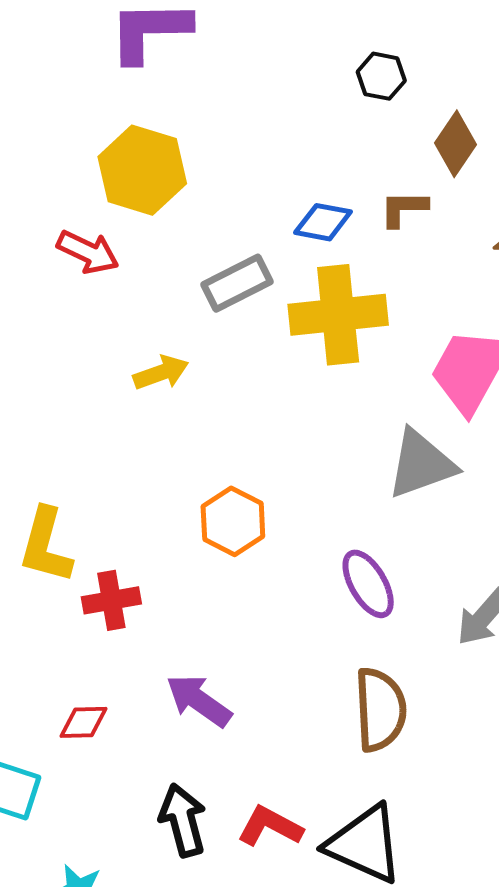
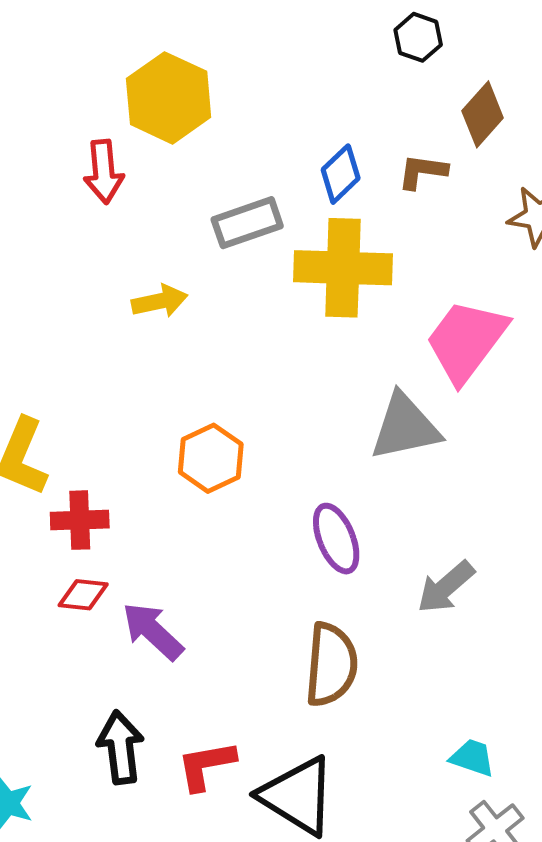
blue diamond: (323, 222) -> (341, 174), turned -62
red arrow: (88, 252) -> (104, 172), turned 52
red diamond: (83, 722) -> (83, 595), moved
red L-shape: (270, 826) -> (206, 765), turned -46

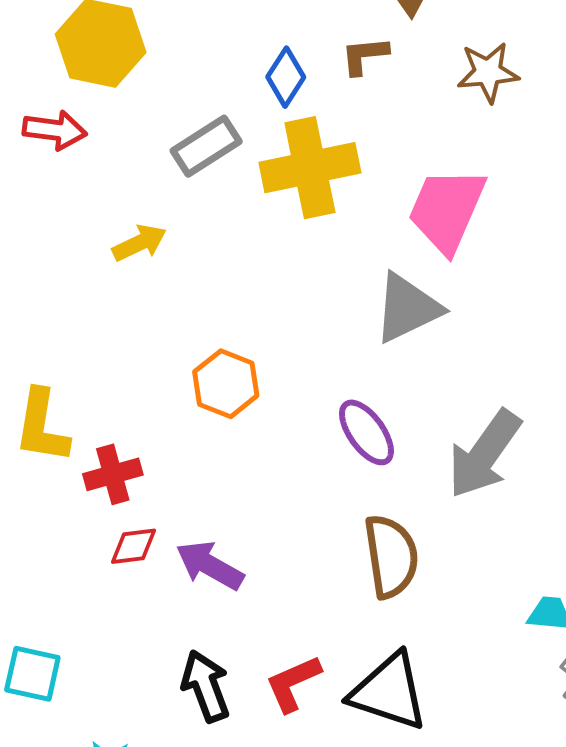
red arrow: (104, 172) -> (55, 130), turned -64
gray arrow: (446, 587) -> (484, 454), size x1.5

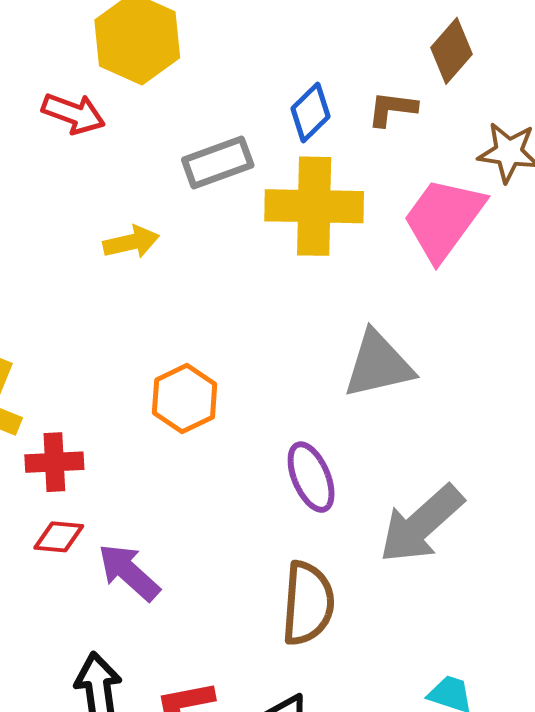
pink trapezoid: (447, 210) -> (444, 219), moved

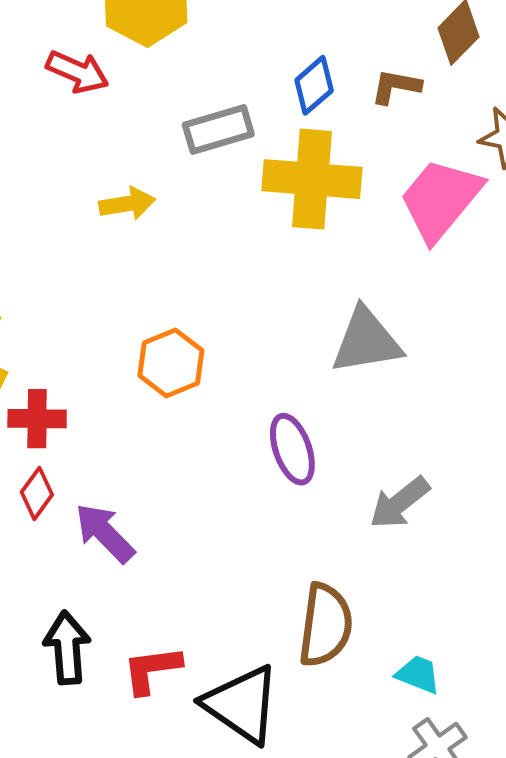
gray arrow: (421, 524) -> (400, 503), size x0.7
red diamond: (59, 537) -> (37, 493), turned -63
brown semicircle: (308, 603) -> (325, 625), moved

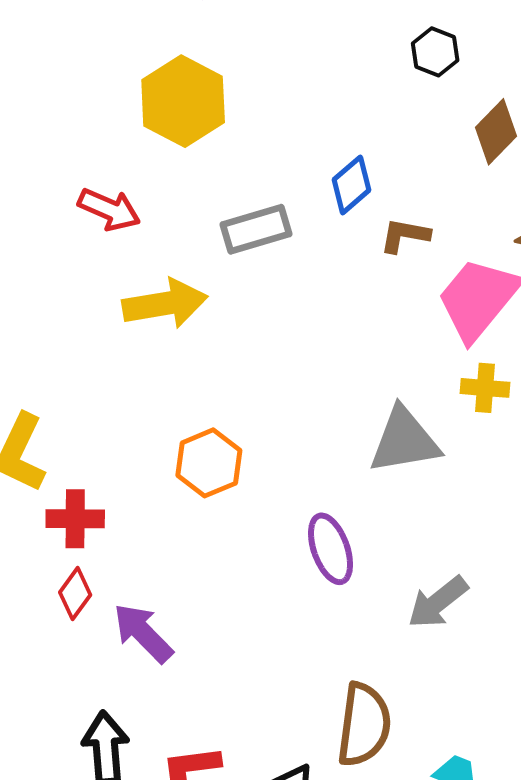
red arrow: (77, 72) -> (109, 209), moved
brown L-shape: (396, 87) -> (405, 235), moved
yellow cross: (312, 179) -> (485, 388), moved, size x0.5
yellow arrow: (127, 204) -> (165, 304), size x1.5

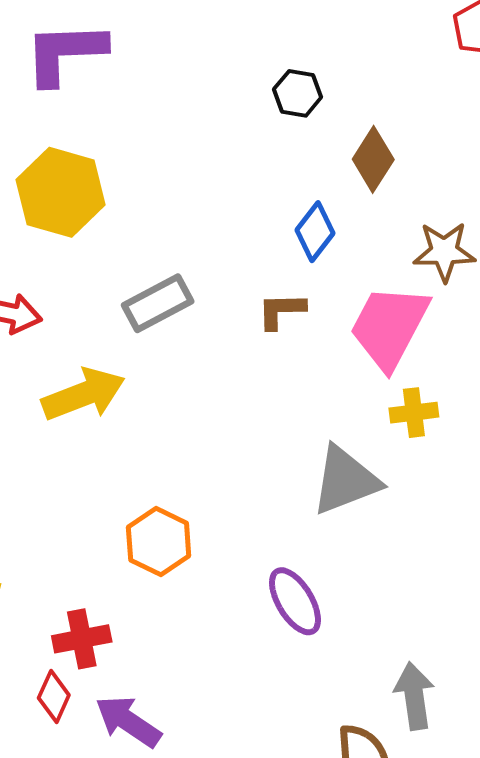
blue diamond: (352, 185) -> (315, 232), moved
brown L-shape: (405, 235) -> (281, 311), moved
red cross: (75, 519) -> (82, 639), moved
gray arrow: (438, 602) -> (414, 696), moved, turned 132

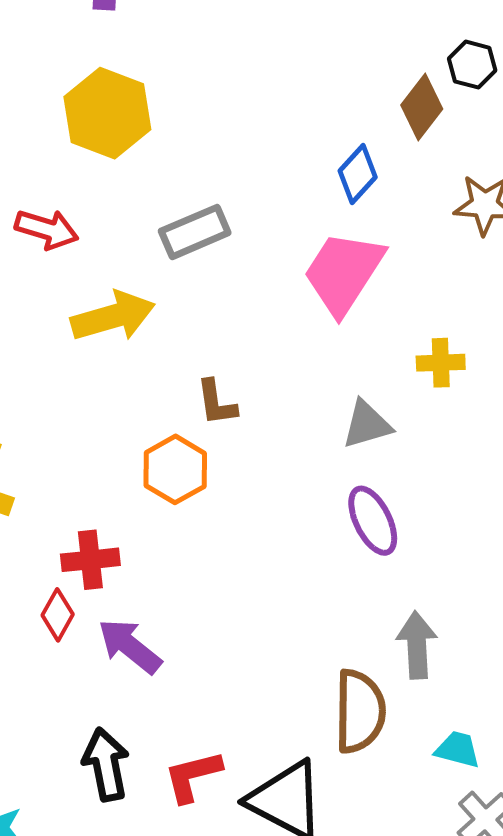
black hexagon: (298, 93) -> (472, 65), moved
brown L-shape: (281, 311) -> (216, 403), moved, turned -102
pink trapezoid: (389, 327) -> (344, 273), moved
gray triangle: (346, 480) -> (367, 424), size x0.7
purple ellipse: (295, 601) -> (373, 521), moved

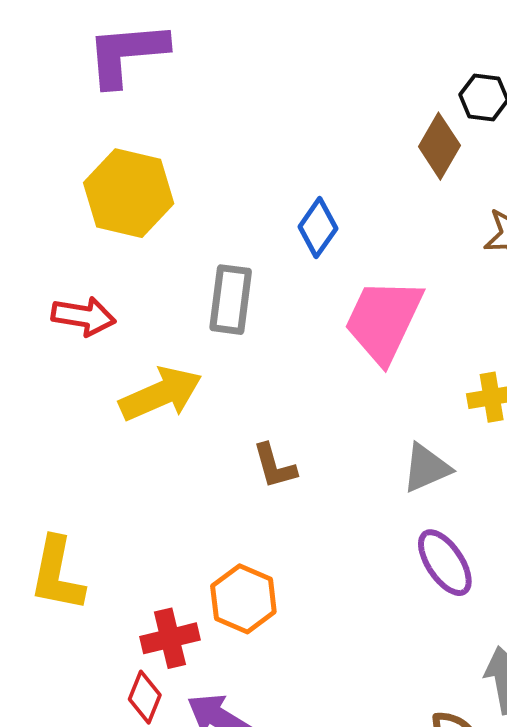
blue diamond: (358, 174) -> (318, 228), moved
gray rectangle: (195, 232) -> (231, 300), turned -52
orange hexagon: (175, 469) -> (243, 599), moved

